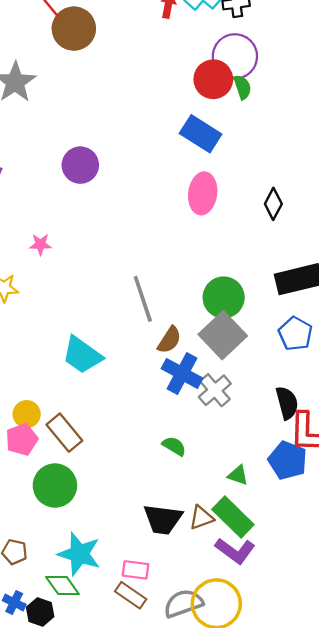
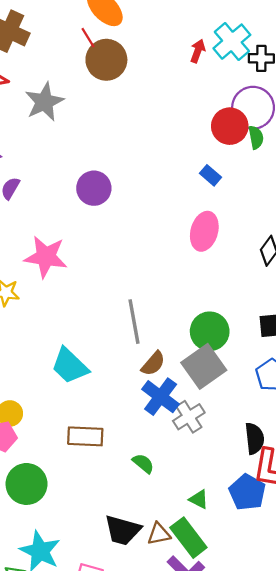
blue rectangle: (201, 134) -> (210, 175), size x0.6
pink star: (40, 244) -> (46, 257), size x2.0
brown rectangle: (64, 433) -> (85, 436), moved, turned -56

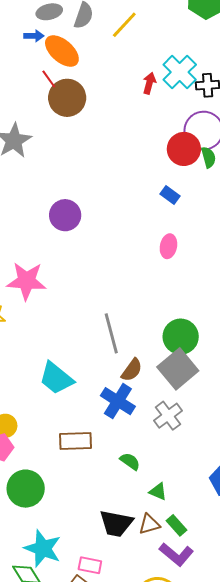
pink ellipse: (204, 231) -> (168, 246), size x0.7
blue cross: (161, 397) -> (118, 401), moved
green triangle: (199, 499) -> (158, 492), moved
green rectangle: (188, 538) -> (176, 525), size x0.6

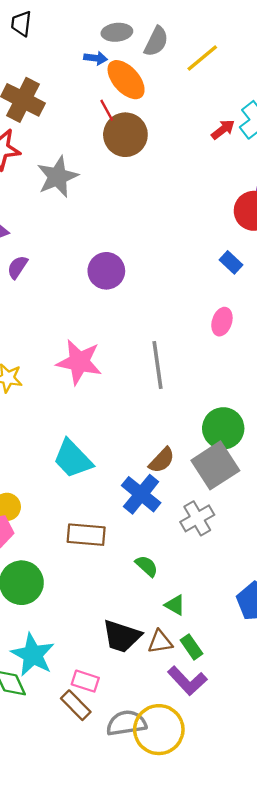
red arrow: (149, 83) -> (223, 129), turned 30
pink star: (26, 281) -> (79, 362), moved
gray line: (111, 333) -> (157, 365), moved

